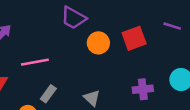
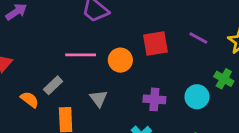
orange circle: (98, 43) -> (120, 60), moved
pink line: (35, 62) -> (81, 55), moved

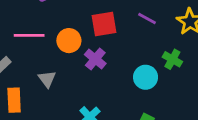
purple cross: (154, 99) -> (95, 59), moved, turned 35

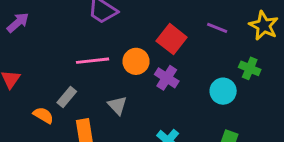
red square: (104, 24) -> (172, 39), turned -36

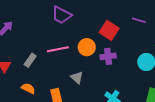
purple cross: (167, 78) -> (108, 56), turned -35
gray rectangle: (67, 97) -> (30, 60), moved

